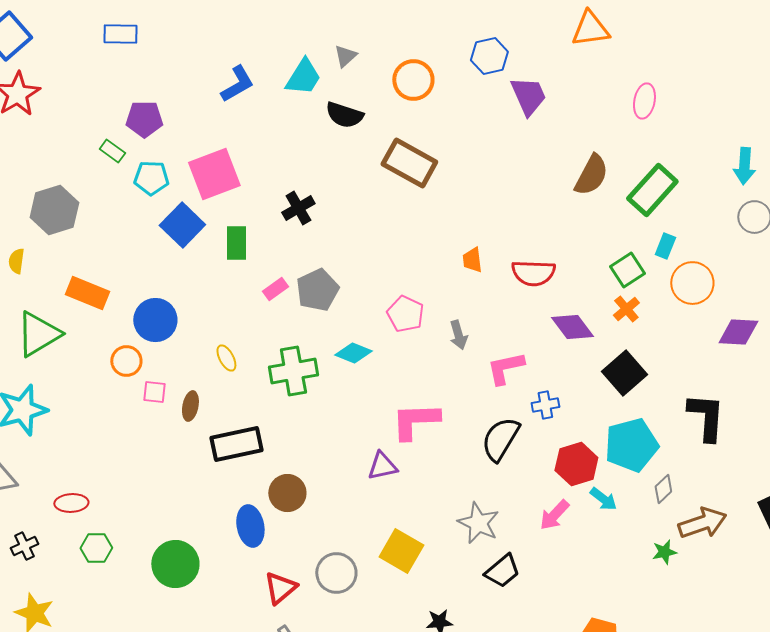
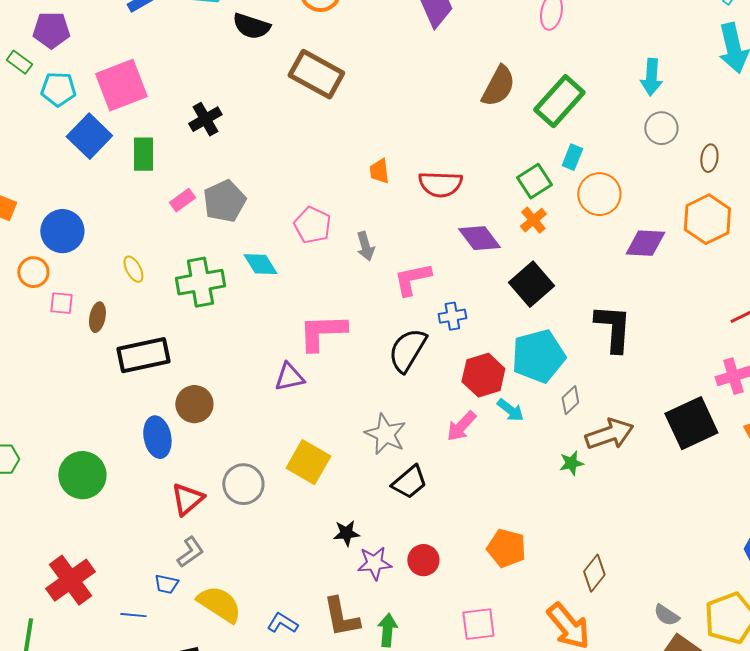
cyan diamond: (353, 353) -> (260, 264), turned 36

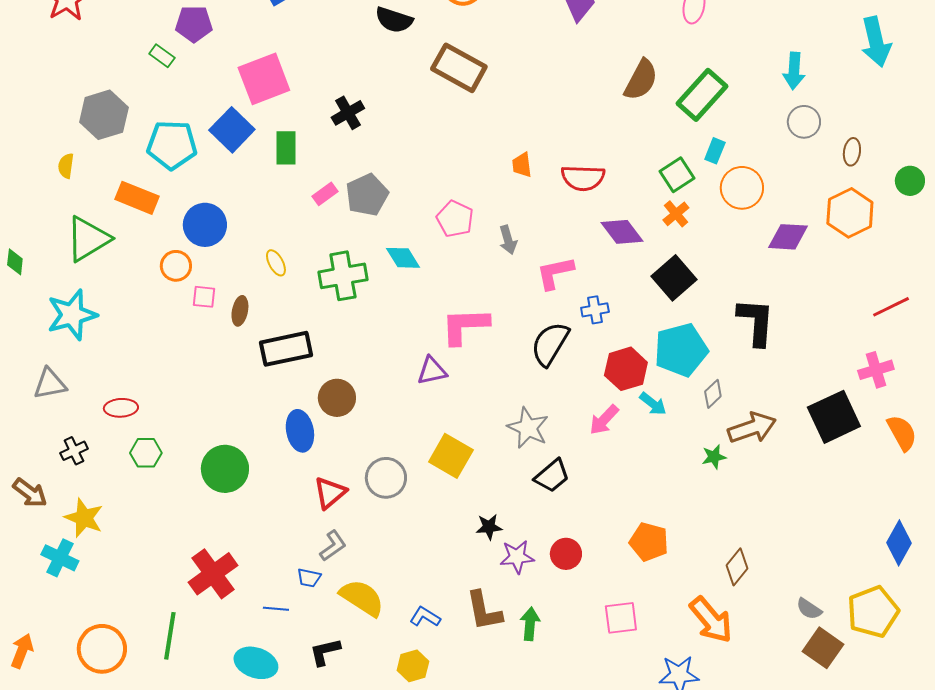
cyan pentagon: (58, 89) -> (172, 145), moved, size x1.4

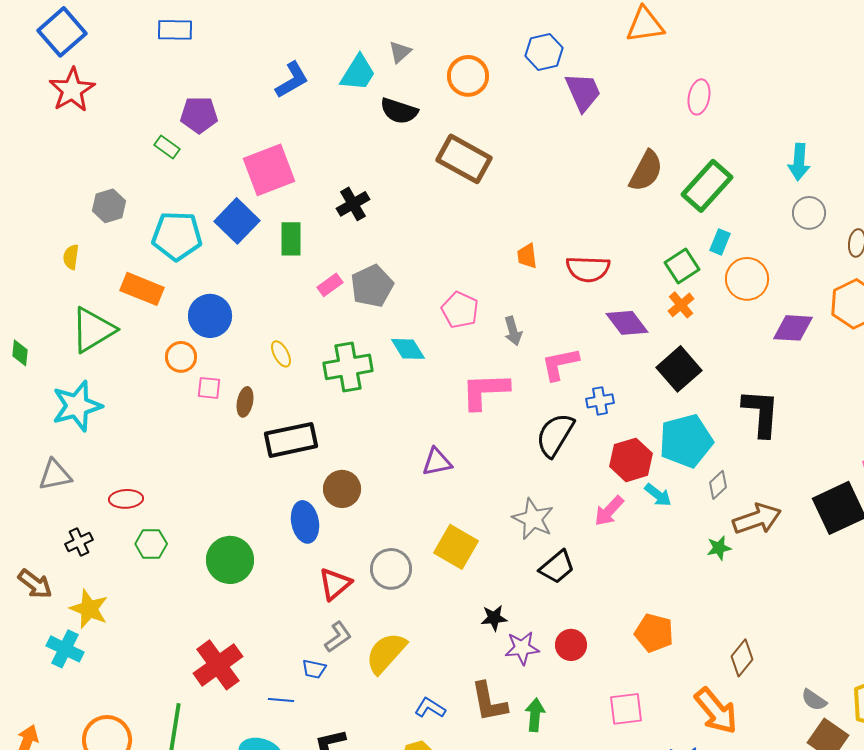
gray hexagon: (104, 115) -> (109, 206), size x0.7
pink L-shape: (465, 326) -> (485, 391), moved
yellow semicircle: (362, 598) -> (386, 653), moved, turned -81

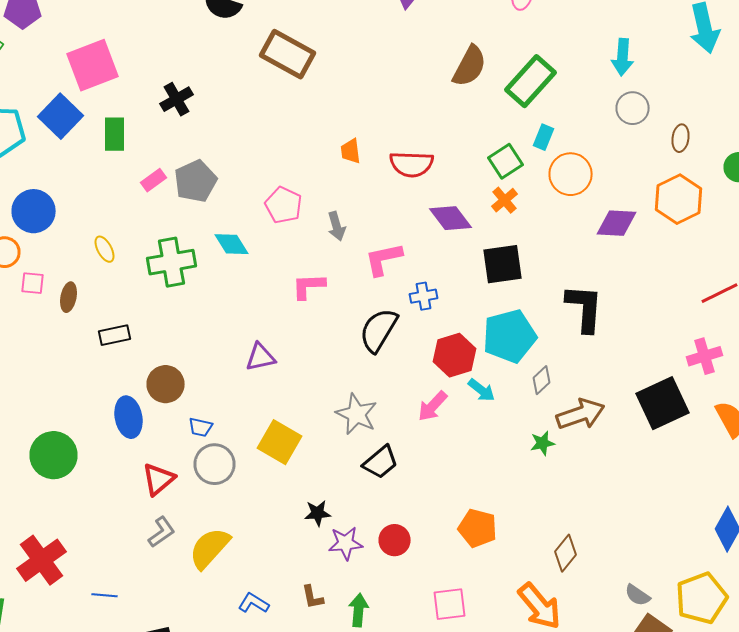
black square: (679, 369) -> (502, 264), turned 33
pink L-shape: (485, 391) -> (308, 286), size x0.7
black rectangle: (291, 440) -> (114, 335), size x0.6
blue trapezoid: (314, 669) -> (200, 427), moved
brown L-shape: (489, 702) -> (312, 597), size x0.6

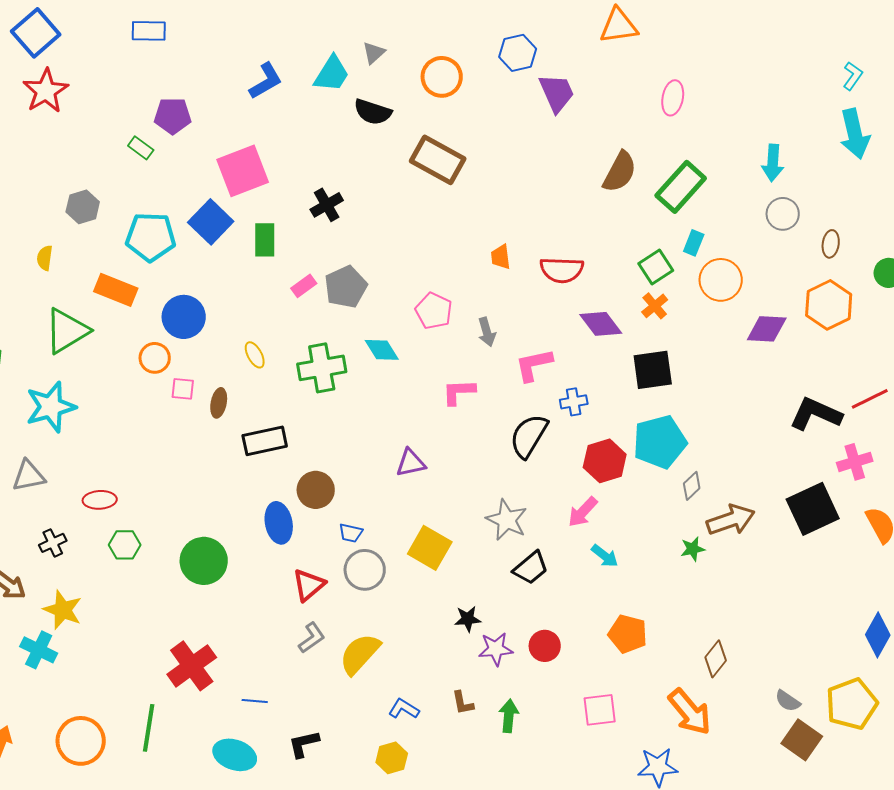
black L-shape: (584, 308) -> (816, 414), moved, turned -70
black rectangle: (114, 335) -> (265, 441), size x1.4
cyan arrow: (482, 390) -> (605, 556), moved

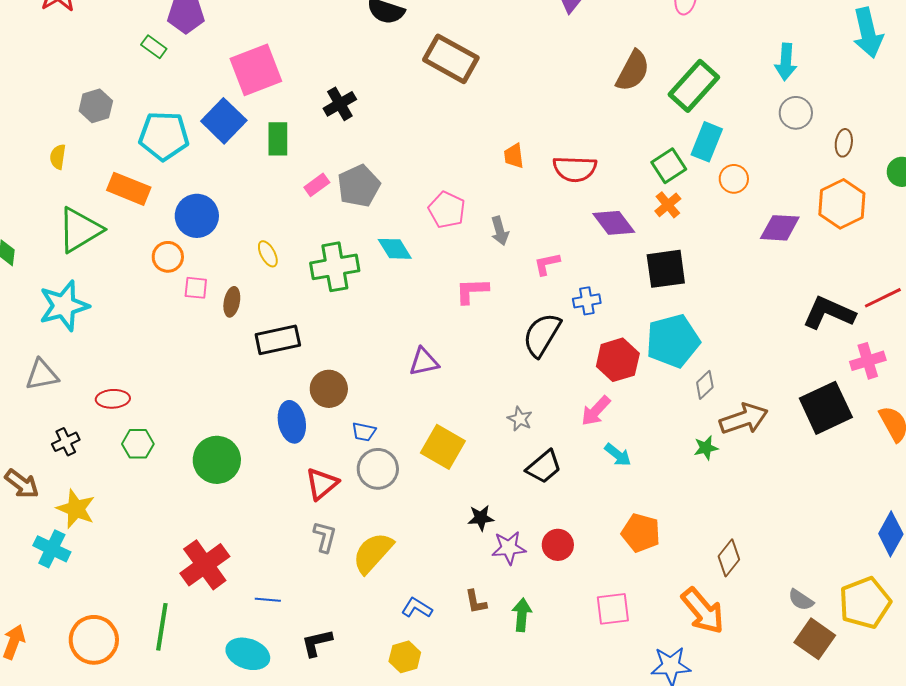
cyan rectangle: (694, 243) -> (707, 142), size x1.5
orange circle: (721, 280) -> (734, 179), size x0.7
pink L-shape: (534, 365) -> (547, 264), size x0.7
gray star: (507, 520) -> (520, 419), size x0.6
gray L-shape: (312, 638) -> (325, 537), turned -40

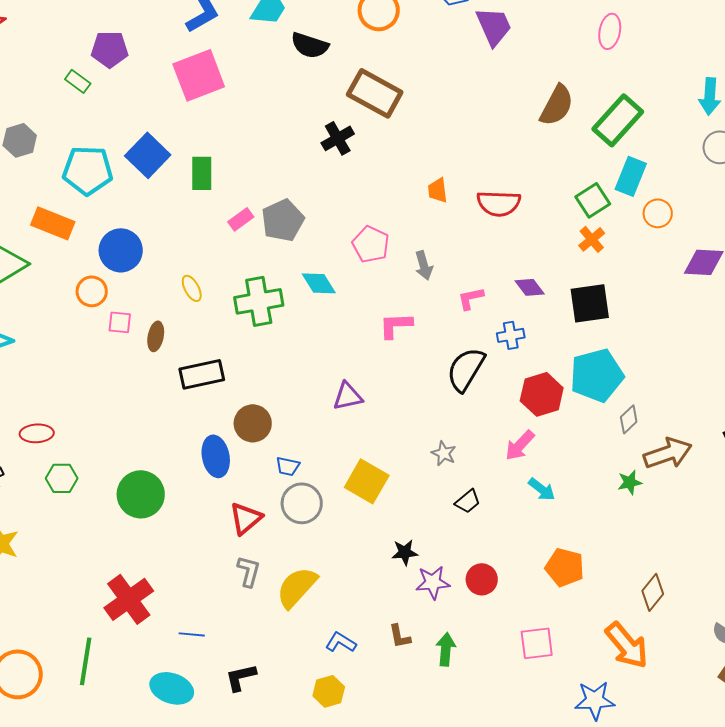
pink square: (256, 70) -> (199, 75), moved
black cross: (340, 104) -> (338, 138), moved
purple diamond: (614, 223) -> (530, 287), moved, size x0.7
black trapezoid: (544, 467) -> (468, 501), size x0.7

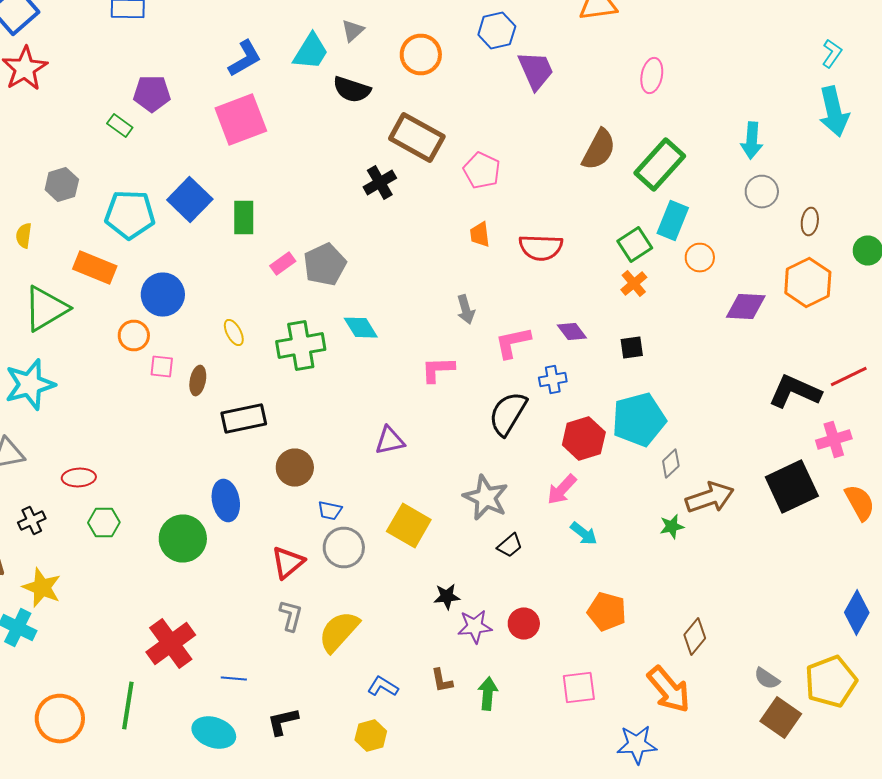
pink pentagon: (371, 244) -> (482, 170), moved
pink L-shape: (471, 298) -> (513, 342), size x1.4
black square: (590, 303) -> (632, 348), size x0.6
gray star: (444, 453) -> (486, 498), size x1.8
blue ellipse: (216, 456) -> (226, 500), moved

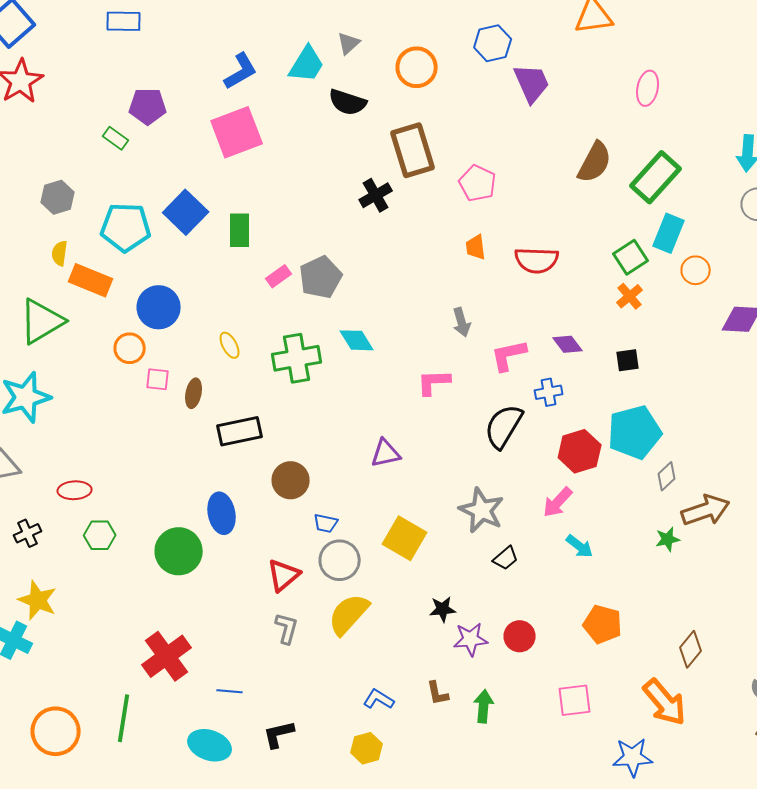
brown rectangle: (417, 138) -> (413, 150), turned 44
yellow semicircle: (24, 236) -> (60, 253), moved
yellow semicircle: (339, 632) -> (349, 614), moved

